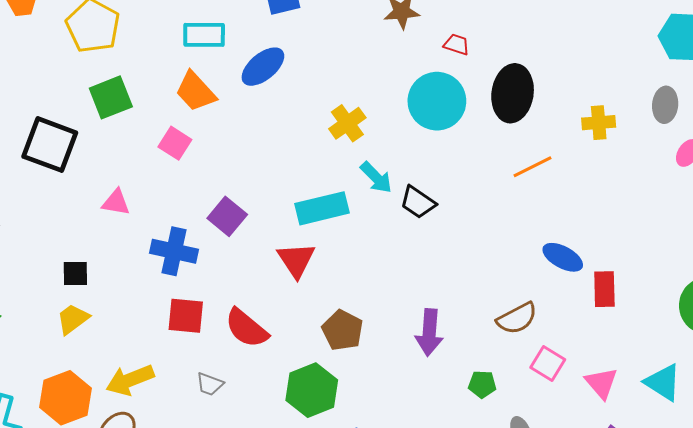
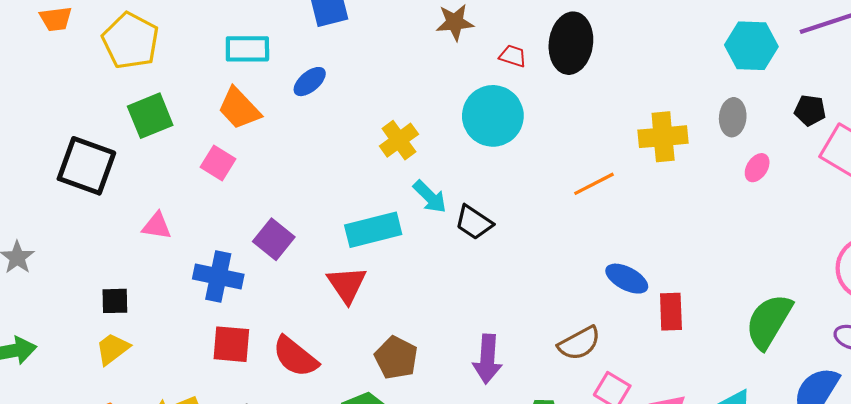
blue ellipse: (263, 67) -> (310, 82), size x0.7
black ellipse: (513, 93) -> (571, 43), moved
yellow cross: (599, 123) -> (663, 137), size x1.4

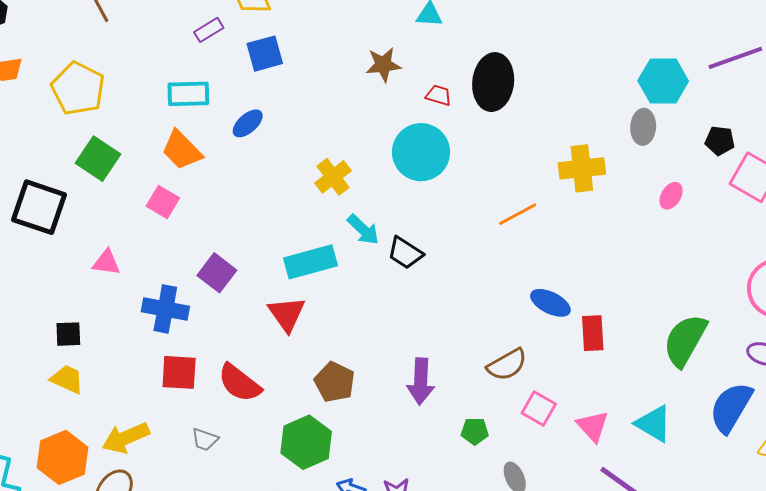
green square: (150, 116) -> (98, 159), turned -33
gray ellipse: (733, 117) -> (643, 127), moved
yellow trapezoid: (113, 349) -> (67, 379), turned 63

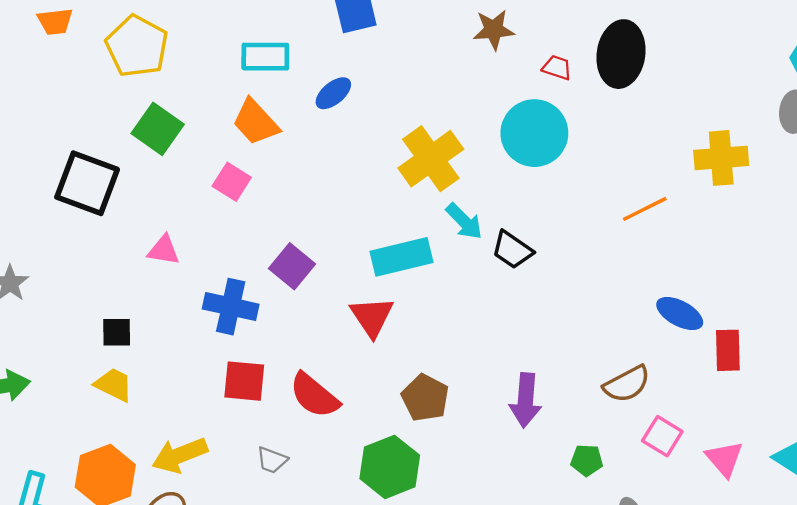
yellow cross: (333, 177) -> (431, 159), size x1.5

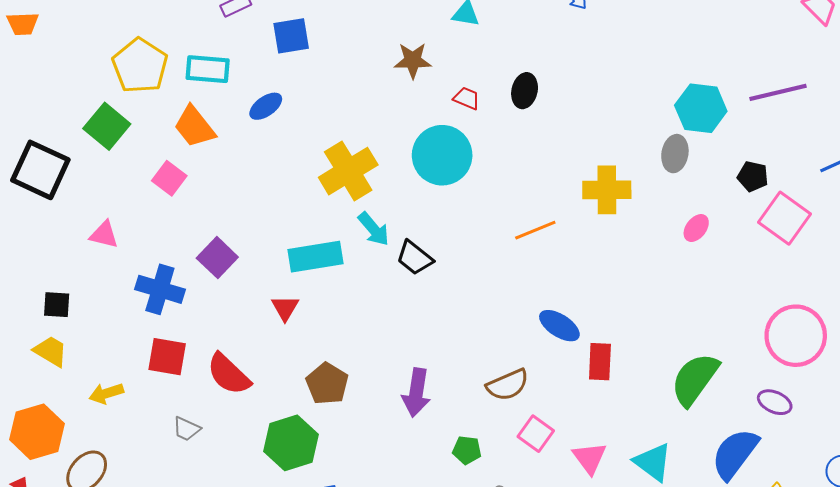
yellow pentagon: (137, 46) -> (140, 66), moved
black ellipse: (621, 54) -> (525, 91), size x0.6
red triangle: (372, 317) -> (285, 308), size x0.7
yellow arrow: (180, 455) -> (106, 393), moved, size x0.7

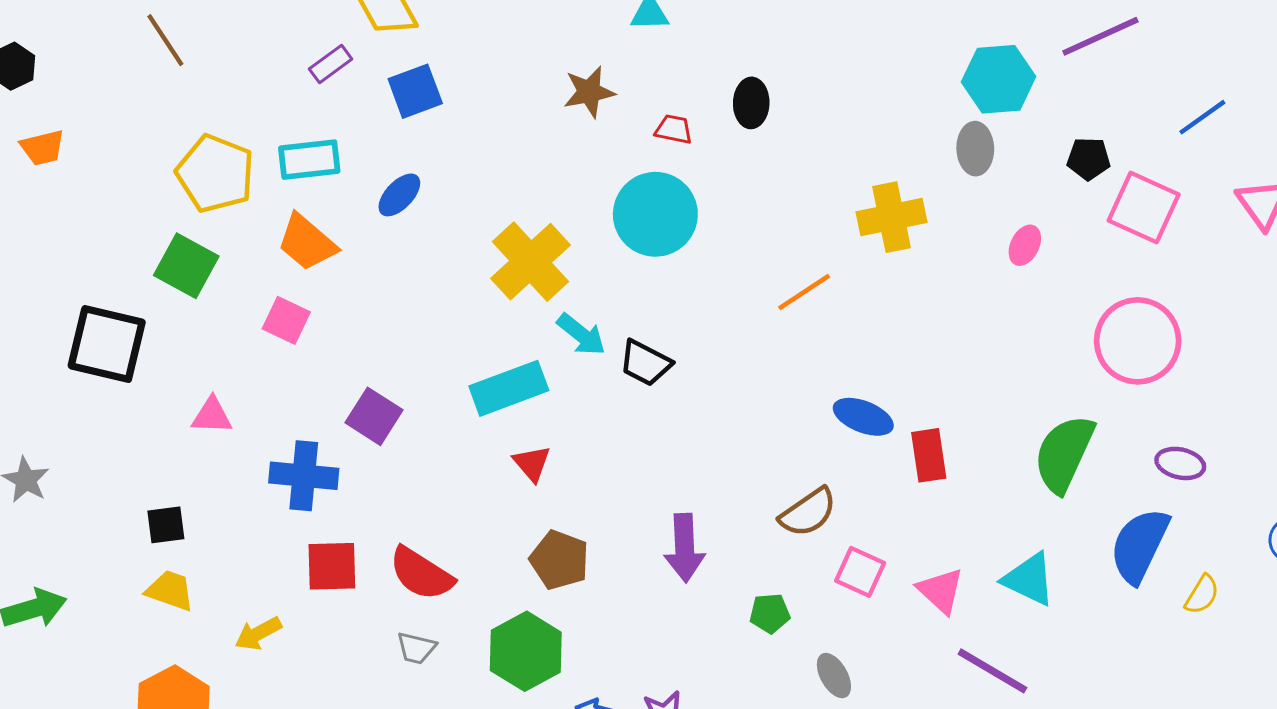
red triangle: (285, 308) -> (532, 463), moved
pink circle: (796, 336) -> (1138, 341), moved
gray trapezoid: (186, 429) -> (416, 648), moved

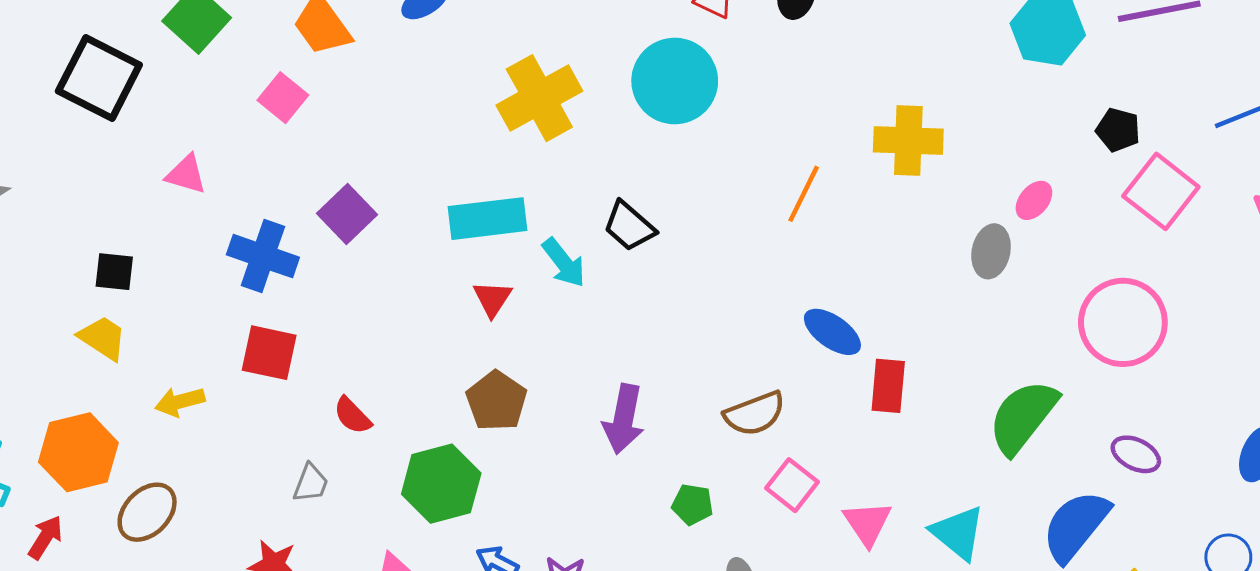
gray ellipse: (975, 149) -> (991, 251), moved
orange line: (804, 292) -> (804, 194), turned -44
cyan arrow: (581, 335) -> (564, 263), moved
red semicircle: (421, 574) -> (352, 416), moved, size x0.6
gray trapezoid: (416, 648) -> (311, 483), moved, turned -96

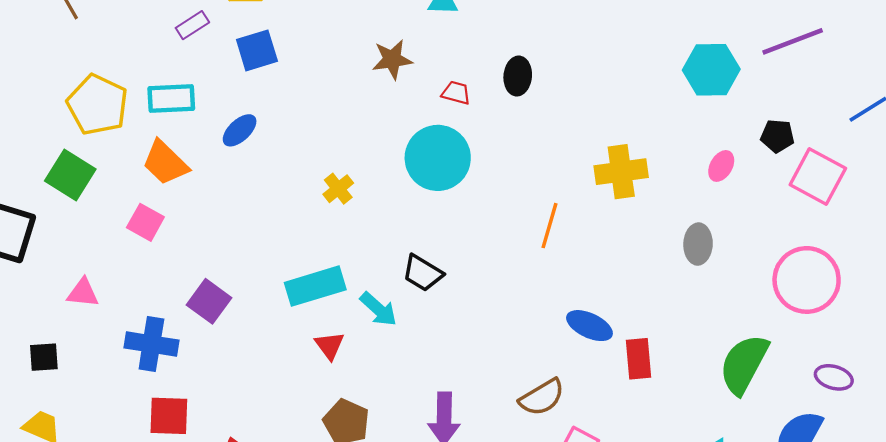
yellow cross: (539, 98) -> (338, 189), size x0.5
pink ellipse: (1034, 200) -> (721, 166), moved
black square: (114, 272) -> (44, 357), moved

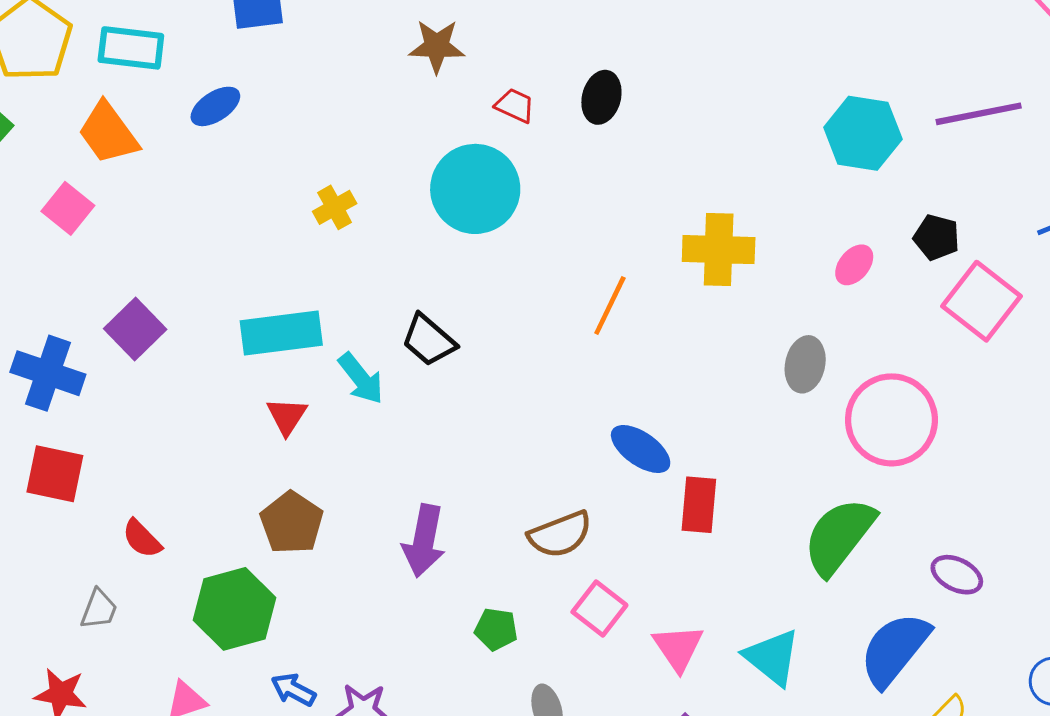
pink circle: (807, 280) -> (891, 420), moved

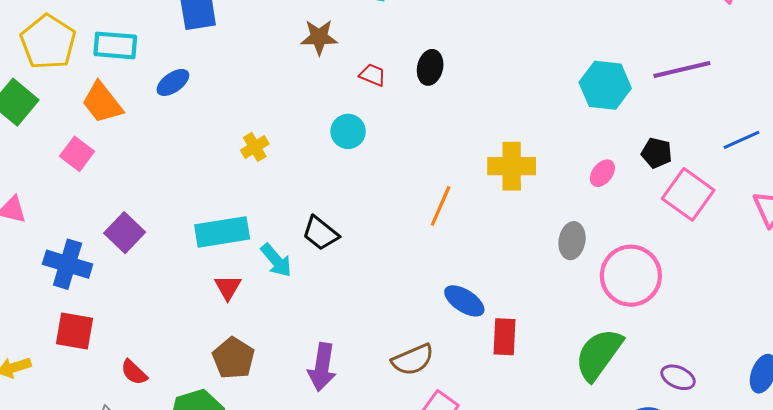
cyan circle: (475, 189) -> (348, 131), size x0.6

